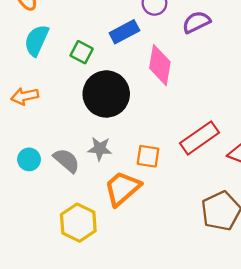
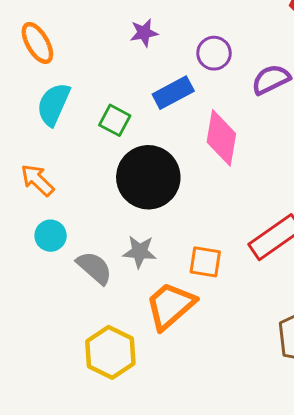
orange arrow: (25, 96) -> (37, 180), turned 56
cyan circle: (29, 159) -> (51, 236), moved

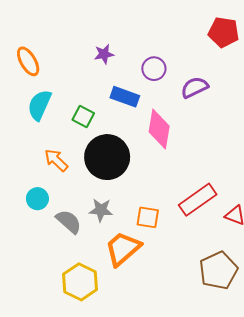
blue rectangle: (173, 93) -> (125, 97), turned 48
orange arrow: (37, 180) -> (56, 160), moved

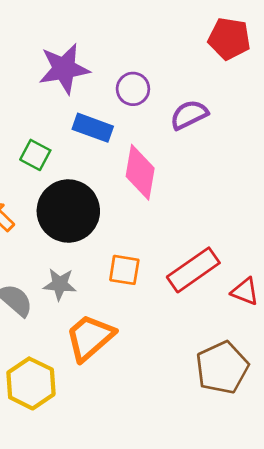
purple star: (104, 54) -> (64, 69), size x1.8
orange square: (148, 217) -> (124, 270), moved

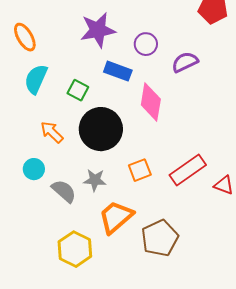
orange square: (124, 270) -> (140, 170), turned -30
brown pentagon: (222, 368) -> (160, 238), moved

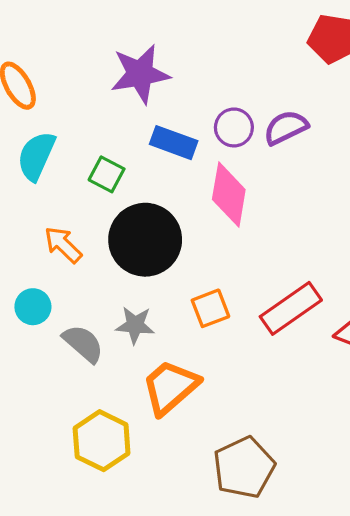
purple circle: (146, 44) -> (234, 127), moved
brown pentagon: (160, 238) -> (244, 467), moved

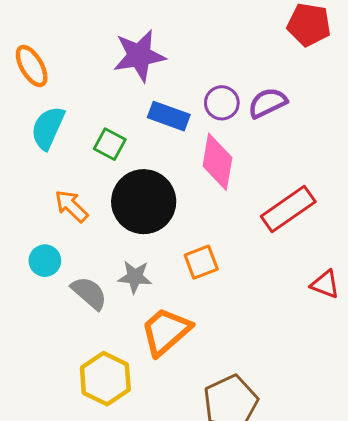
red rectangle: (291, 308) -> (288, 209), moved

